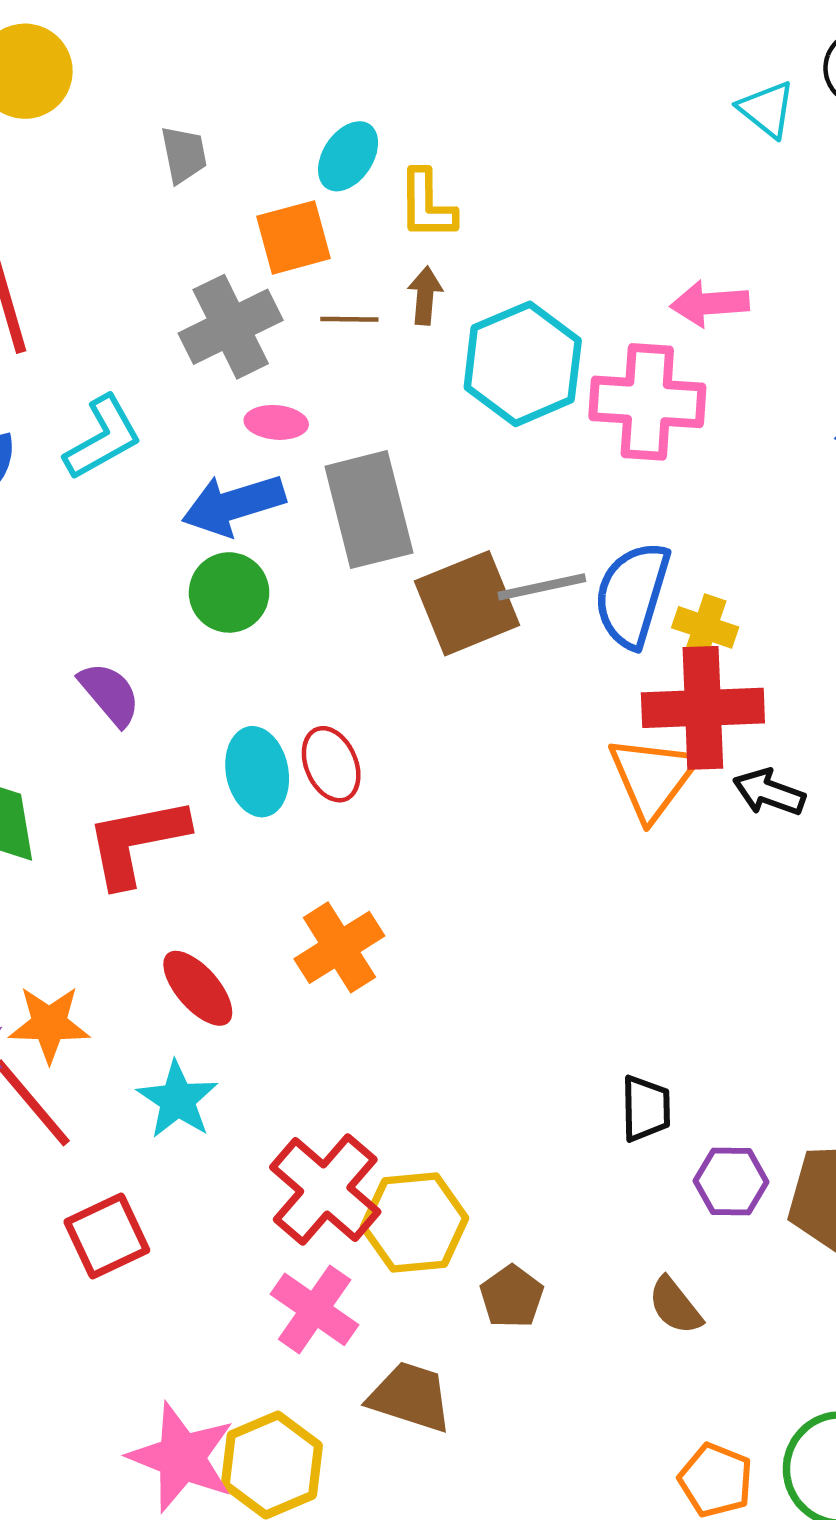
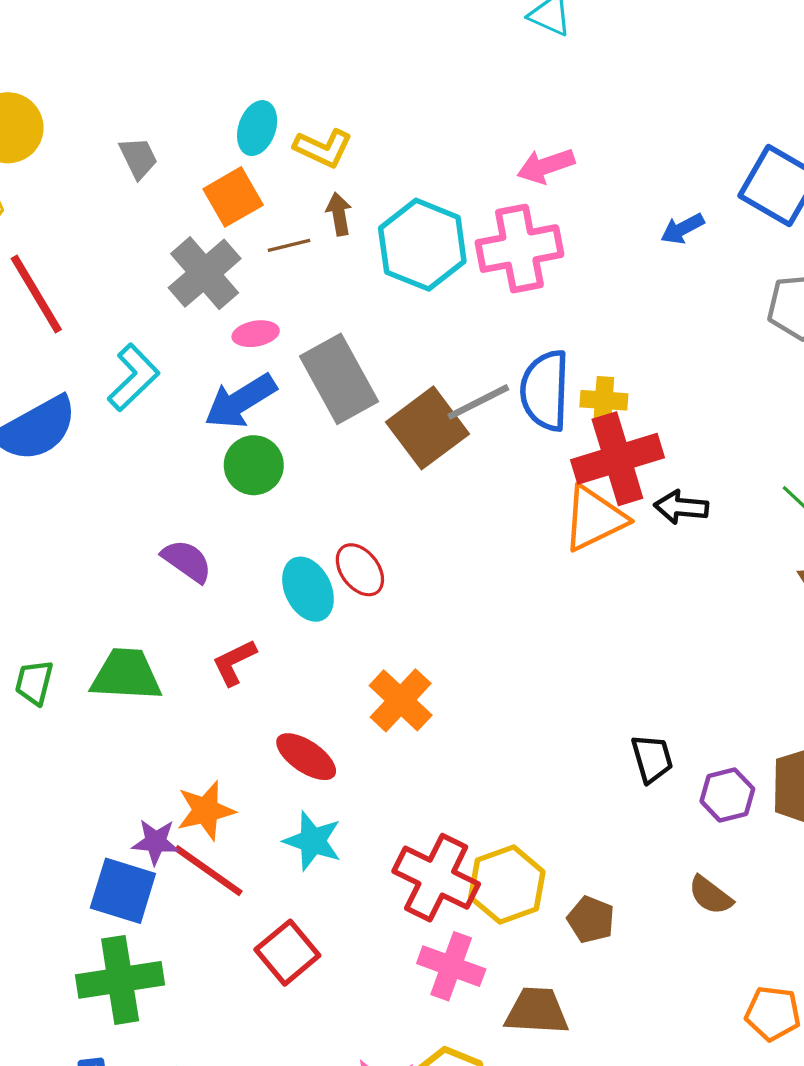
yellow L-shape: (427, 205) -> (323, 148), turned -50
orange triangle: (653, 777) -> (594, 518), turned 42
red L-shape: (136, 842) -> (234, 662), size x0.6

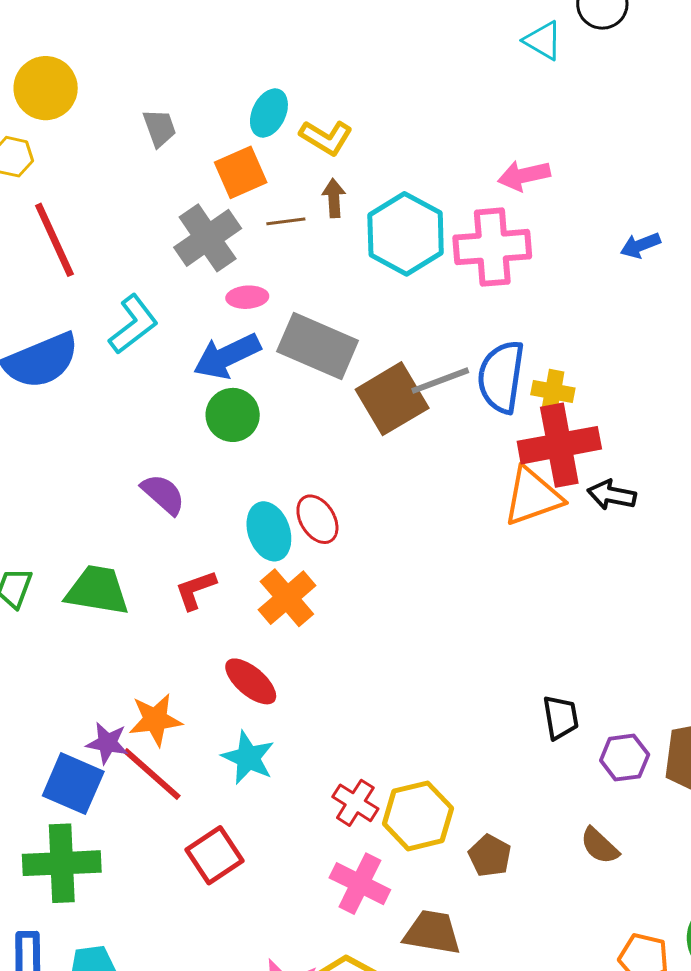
gray rectangle: (339, 379) -> (318, 346), turned -44
orange cross: (401, 700) -> (287, 598), moved
red cross: (436, 878) -> (355, 803), size x0.6

